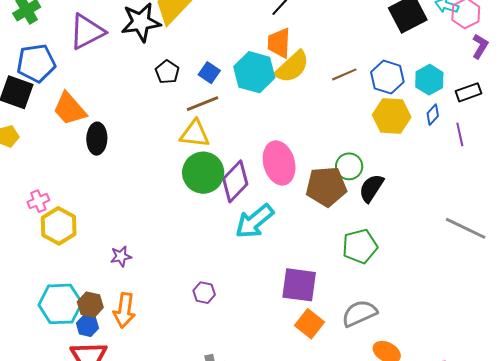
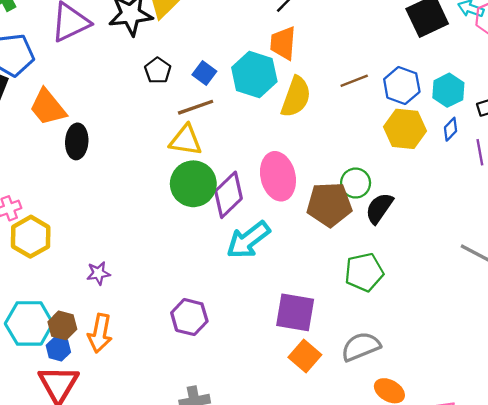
yellow semicircle: (292, 67) -> (296, 97), moved, turned -30
purple hexagon: (204, 293) -> (189, 317), size x1.5

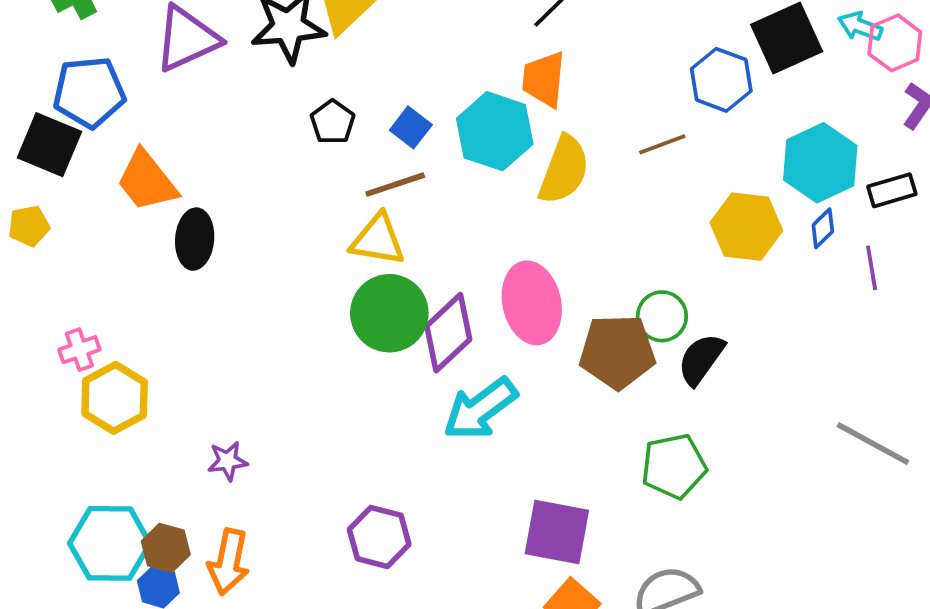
blue hexagon: (402, 85) -> (721, 80), moved
cyan hexagon: (448, 90) -> (820, 163), size x1.4

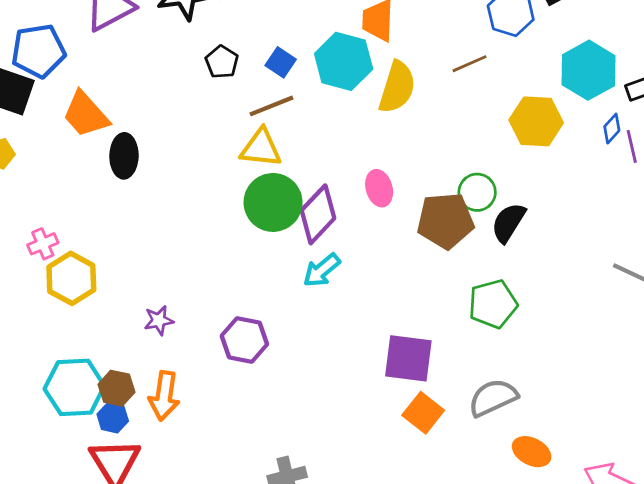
blue diamond: (823, 228) -> (612, 129), moved
pink ellipse: (532, 303) -> (379, 188), size x0.6
cyan arrow: (480, 409) -> (322, 270), moved, size x0.7
purple hexagon: (379, 537) -> (244, 340), moved

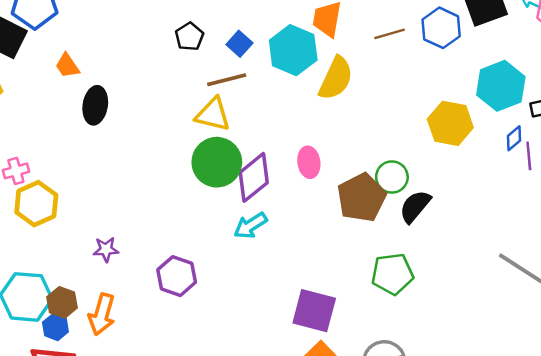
brown line: (470, 64) -> (390, 34), moved
orange trapezoid: (86, 114) -> (67, 66), size x0.6
brown pentagon: (445, 221) -> (362, 198), turned -30

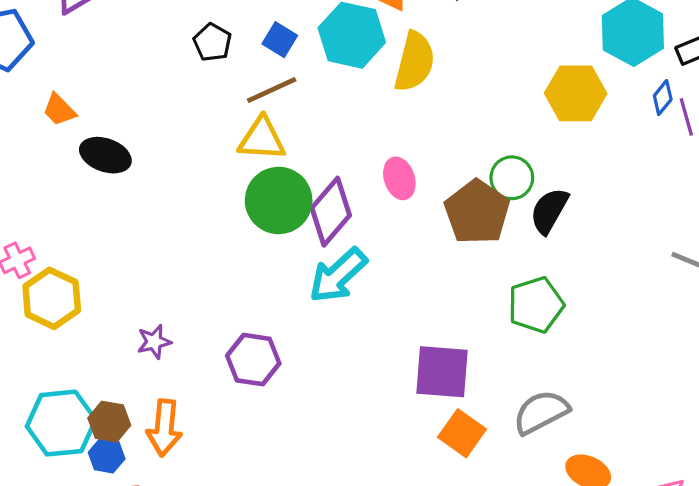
black ellipse: (95, 105) -> (105, 155), turned -69
cyan arrow: (250, 226) -> (338, 275), size x1.4

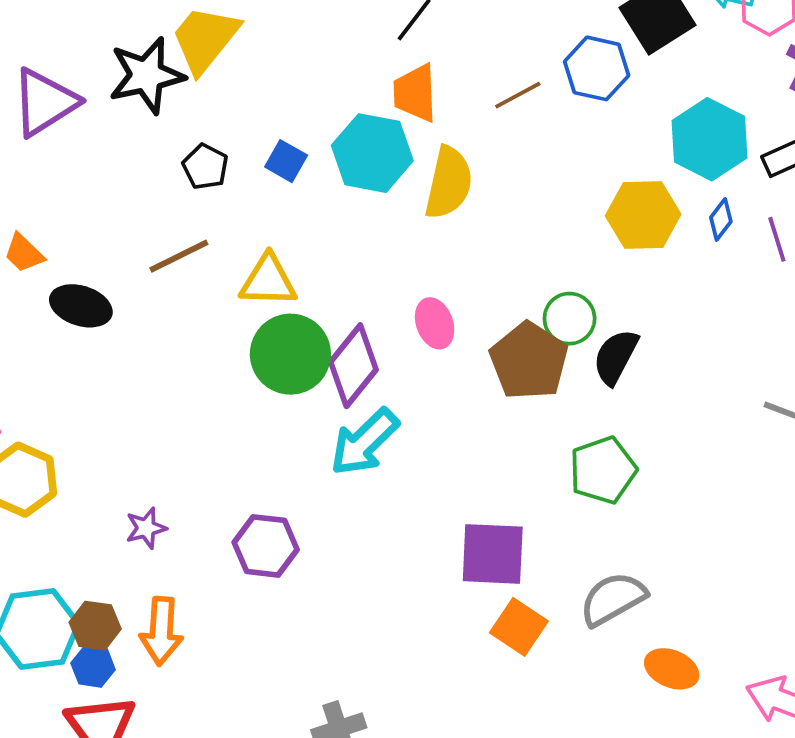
brown line: (272, 90) -> (179, 256), moved
blue diamond: (663, 98) -> (721, 219), moved

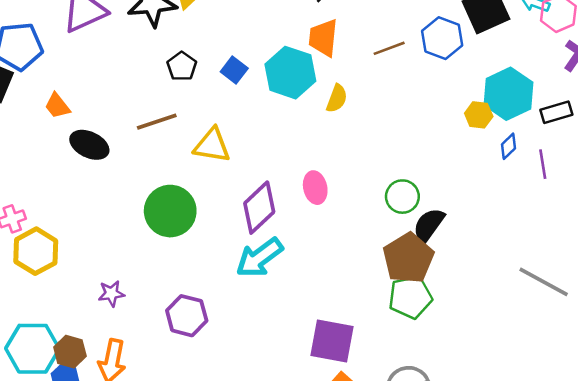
yellow semicircle: (449, 183) -> (337, 98), size x0.6
yellow hexagon: (643, 215) -> (479, 115), moved, size x0.6
green circle: (290, 354) -> (170, 211), moved
brown pentagon: (529, 361) -> (408, 258), moved

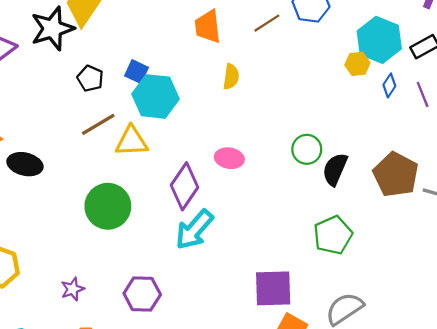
cyan hexagon: (290, 73) -> (155, 96), moved
brown line: (157, 122) -> (98, 124), moved
pink ellipse: (315, 188) -> (229, 158), turned -56
brown pentagon: (408, 258) -> (396, 175), moved

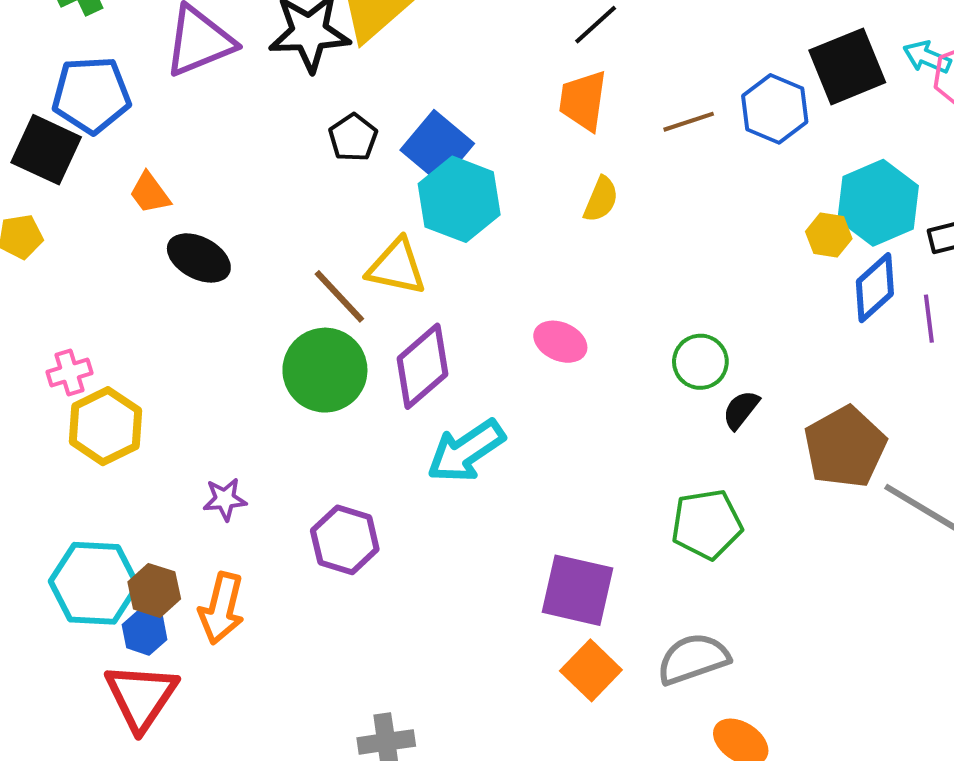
blue square: (136, 72) -> (437, 147), size x1.6
blue diamond: (389, 85) -> (875, 288), size x1.6
brown line: (98, 124) -> (339, 296), moved, turned 63
black semicircle: (335, 169) -> (741, 410), size x0.7
purple diamond: (185, 186) -> (423, 366), moved

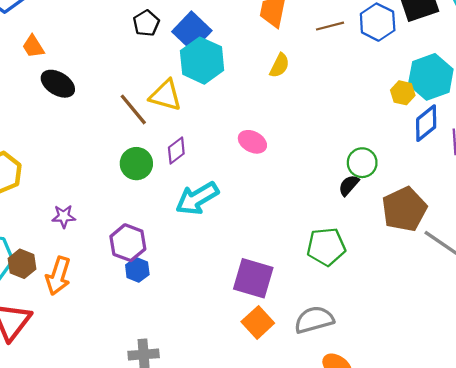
green circle: (700, 362) -> (362, 163), moved
purple diamond: (423, 366) -> (176, 151), size x0.6
green circle: (325, 370) -> (136, 164), moved, size x0.7
blue hexagon: (145, 632) -> (137, 270), moved

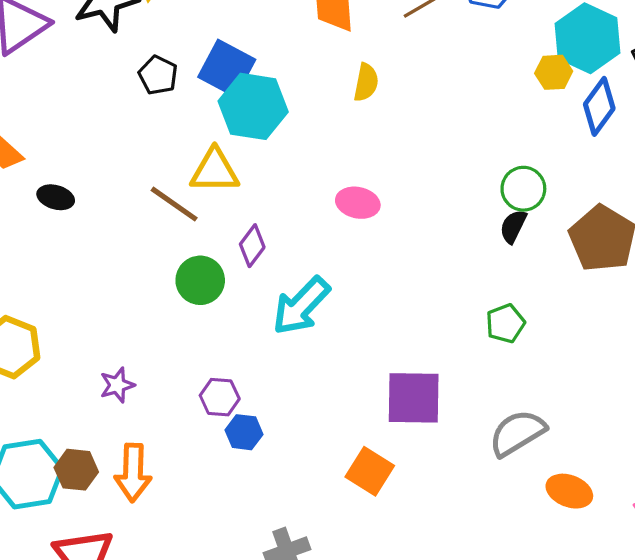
black ellipse: (58, 84) -> (56, 197), size x0.7
purple hexagon: (128, 243) -> (220, 397), size x0.7
green pentagon: (326, 247) -> (505, 323), size x0.7
orange square: (258, 322) -> (370, 471), moved

